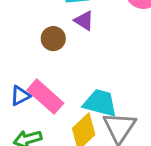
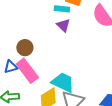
brown circle: (53, 39) -> (25, 48), moved

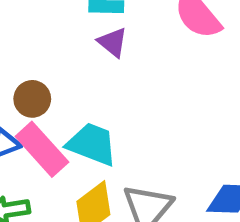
cyan trapezoid: (63, 82) -> (92, 144), moved

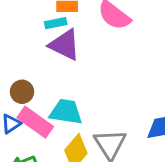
purple triangle: (113, 42) -> (65, 45), size x1.6

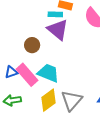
brown circle: (22, 92) -> (32, 45), moved

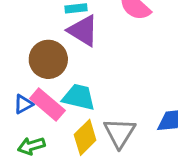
brown circle: (32, 45) -> (48, 59), size x1.6

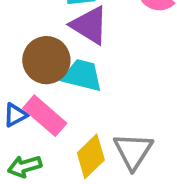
cyan trapezoid: (79, 97) -> (82, 75), moved

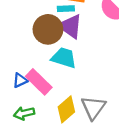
brown circle: (46, 60) -> (48, 29), moved

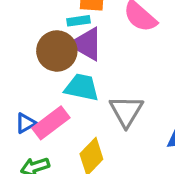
pink rectangle: (39, 82) -> (51, 123), turned -76
gray triangle: (93, 108) -> (126, 111), moved

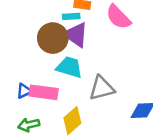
gray triangle: (126, 111) -> (102, 88), turned 40
pink rectangle: (51, 123) -> (44, 92), turned 40

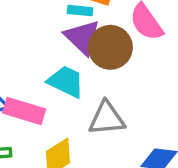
brown circle: (53, 38) -> (110, 47), moved

